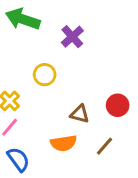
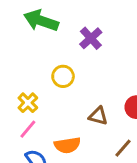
orange semicircle: (64, 143) -> (67, 145), moved

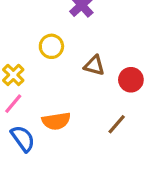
brown triangle: (98, 116) -> (94, 65), moved

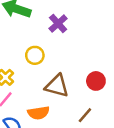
brown triangle: (94, 65) -> (57, 86), moved, size x1.5

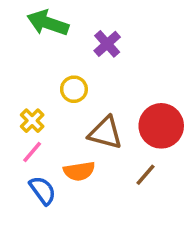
red circle: (96, 81) -> (161, 126), size x1.6

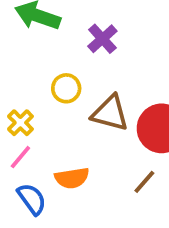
brown triangle: (105, 133) -> (110, 113), moved

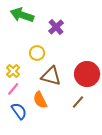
brown triangle: (110, 113) -> (51, 76), moved
orange semicircle: (72, 178) -> (40, 100), turned 72

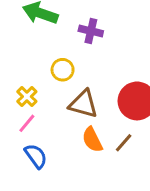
purple cross: (56, 27) -> (91, 31), turned -35
orange semicircle: (40, 100) -> (92, 140), moved

